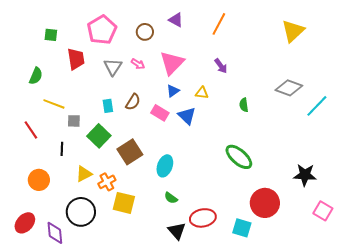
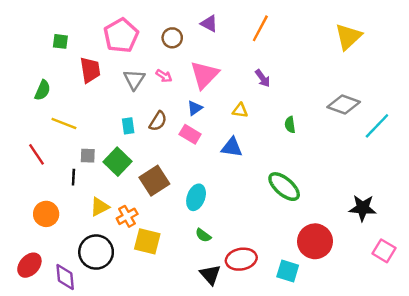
blue triangle: (173, 91) -> (195, 108), moved
blue triangle: (187, 116) -> (232, 147), moved, turned -36
gray square: (74, 121) -> (88, 156), moved

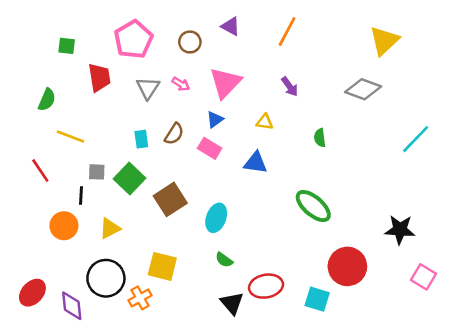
gray diamond: (344, 104) -> (363, 89), moved
orange circle: (46, 214) -> (64, 226), moved
orange cross: (127, 216) -> (140, 298), moved

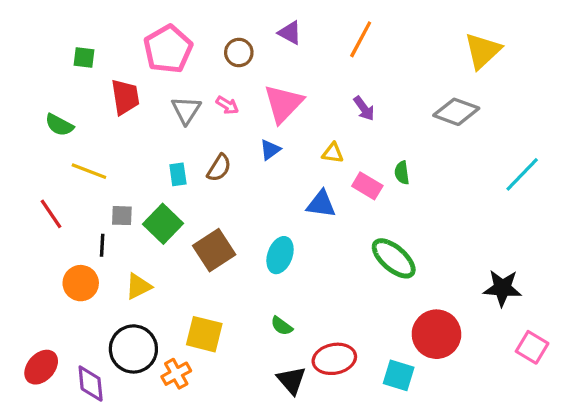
green semicircle: (47, 100) -> (59, 125), turned 95
pink rectangle: (210, 148) -> (367, 186), moved
cyan ellipse: (216, 218) -> (280, 255), moved

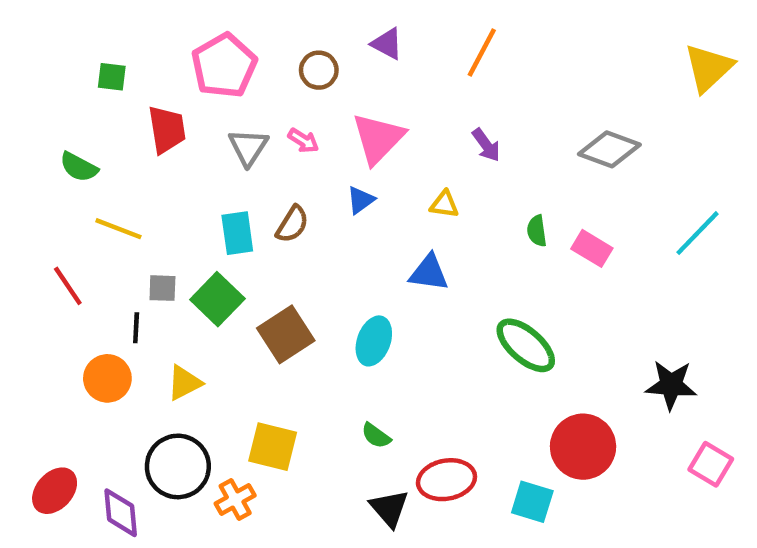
yellow triangle: (483, 51) -> (709, 68), moved
cyan rectangle: (178, 174) -> (237, 233), size x1.4
pink rectangle: (367, 186) -> (592, 248), moved

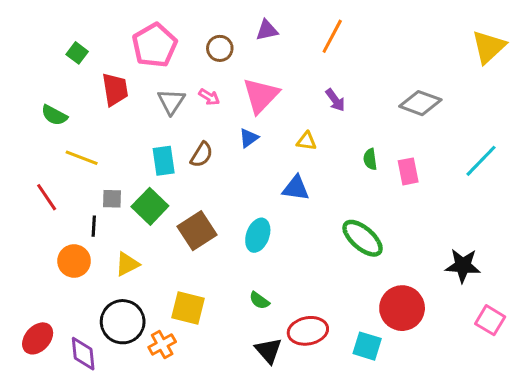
purple triangle: (387, 44) -> (267, 30), turned -40
green square: (112, 77) -> (77, 53), turned 30
pink rectangle: (592, 248) -> (408, 171), turned 48

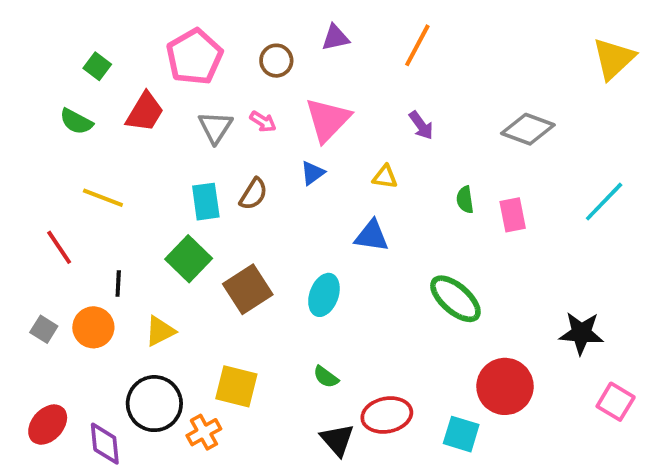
red trapezoid: (115, 89) -> (145, 112), turned 40
green semicircle: (54, 115) -> (76, 122), moved
gray square: (112, 199) -> (44, 329), moved, turned 30

